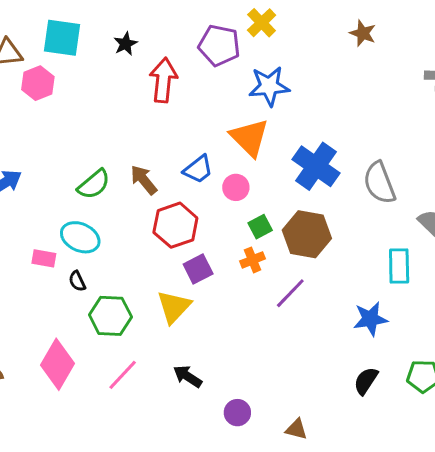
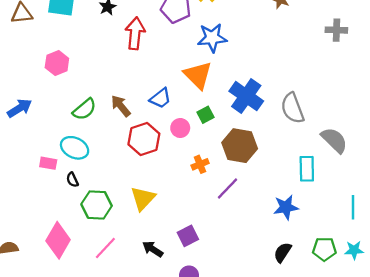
pink hexagon: (38, 83) -> (57, 63), moved
pink circle: (236, 187) -> (180, 128), moved
green square: (260, 227) -> (206, 115), moved
purple square: (198, 269) -> (188, 236), moved

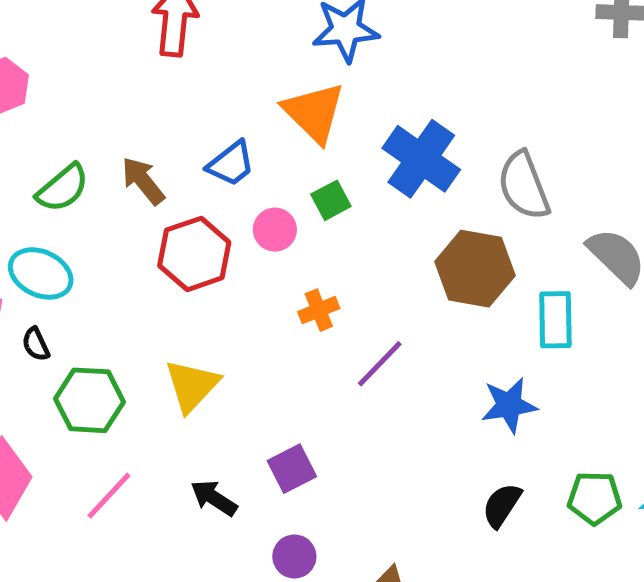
brown hexagon: (240, 146) -> (475, 269), moved

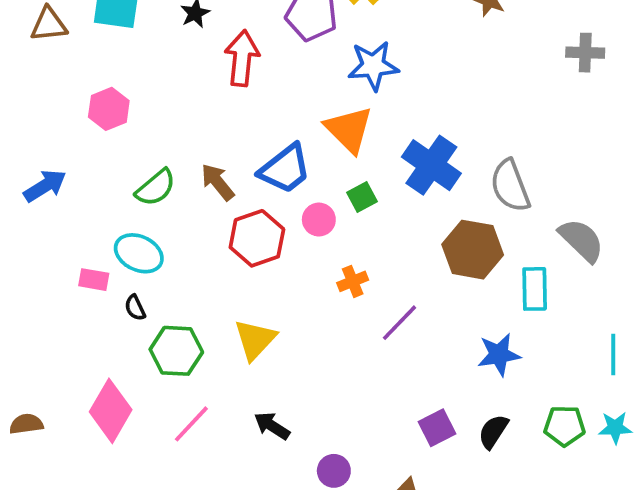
blue trapezoid: (231, 164) -> (285, 169), size x1.4
purple square: (292, 469) -> (437, 428), moved

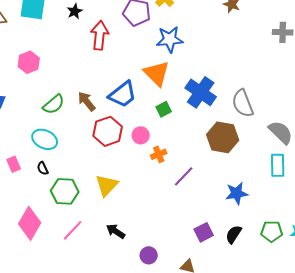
pink circle: (319, 220) -> (141, 135), moved
pink rectangle: (94, 280) -> (14, 164), moved, turned 56
cyan rectangle: (535, 289) -> (278, 165), moved

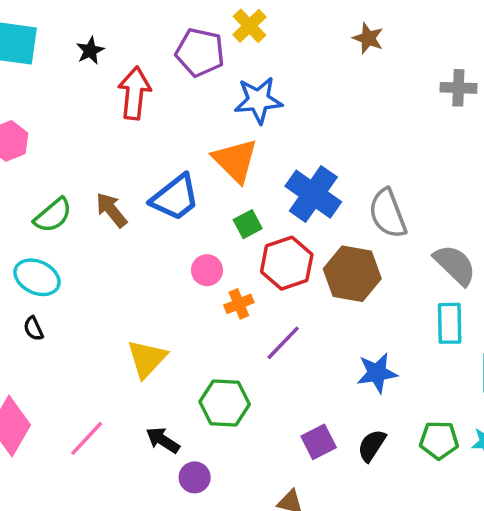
red hexagon: (108, 131) -> (287, 263), moved
green hexagon: (65, 191) -> (225, 403), moved
purple circle: (149, 255) -> (195, 477), moved

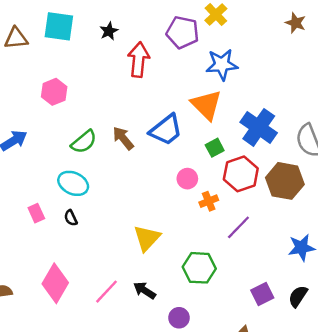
black arrow: (163, 440) -> (145, 290), moved

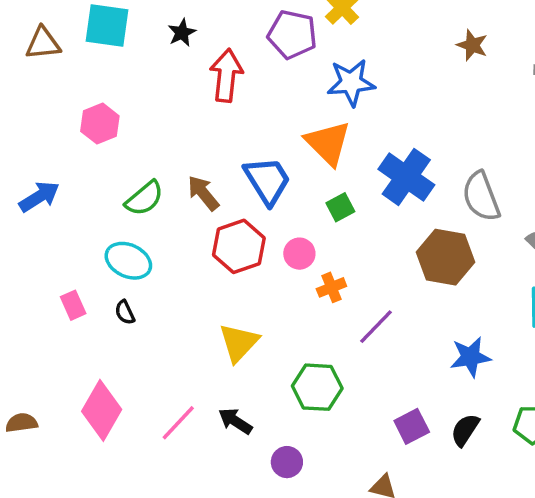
brown star: (296, 23) -> (472, 45), moved
blue trapezoid: (166, 130) -> (267, 181), turned -84
red hexagon: (241, 174) -> (239, 246), moved

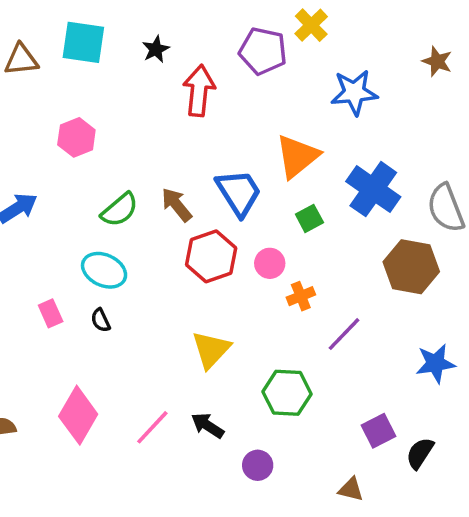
blue star: (351, 83) -> (354, 92), moved
orange triangle: (328, 143) -> (297, 156), turned 36
black semicircle: (465, 430) -> (420, 453), moved

